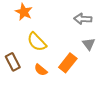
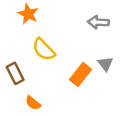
gray triangle: (89, 44) -> (105, 64), moved
orange semicircle: (41, 70) -> (33, 103), moved

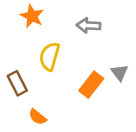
gray arrow: (98, 22) -> (89, 26), moved
yellow semicircle: (44, 50) -> (50, 56), turned 60

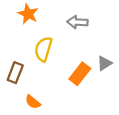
gray triangle: (119, 73) -> (104, 63), turned 35
brown rectangle: (17, 83) -> (15, 73), turned 48

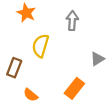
gray arrow: (77, 22) -> (72, 21), turned 90
orange rectangle: (80, 74) -> (74, 88), moved

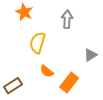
brown rectangle: (14, 68) -> (13, 86), moved, turned 36
orange semicircle: (31, 95) -> (47, 71), moved

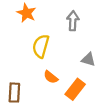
gray triangle: (91, 55) -> (88, 59), moved, turned 48
brown rectangle: (13, 86) -> (14, 93), turned -54

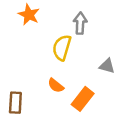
yellow semicircle: (41, 46) -> (62, 48), moved
gray triangle: (88, 59) -> (107, 66), moved

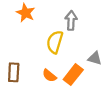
orange rectangle: (83, 99) -> (73, 75), moved
brown rectangle: (15, 103) -> (14, 72), moved

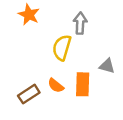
brown rectangle: (14, 72) -> (29, 94), moved, turned 54
orange rectangle: (73, 75) -> (83, 84), turned -36

